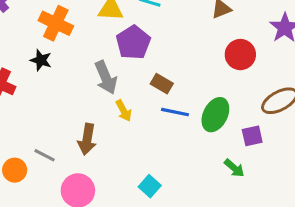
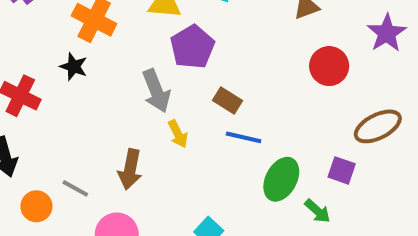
green ellipse: (215, 115) -> (281, 179), moved
purple square: (252, 136) -> (342, 170), turned 30

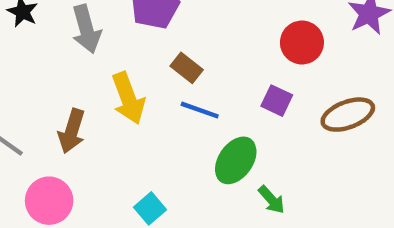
gray arrow: (156, 91) -> (86, 29), moved
yellow arrow: (178, 134) -> (128, 98), size x1.6
purple square: (342, 170) -> (277, 101), moved

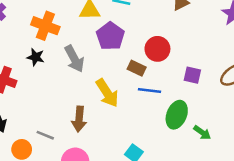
red circle: (302, 42) -> (157, 49), moved

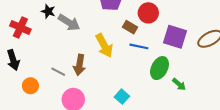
gray arrow: (74, 59) -> (69, 22), moved, turned -35
purple square: (192, 75) -> (175, 37), size x1.6
gray line: (45, 135) -> (58, 72), moved

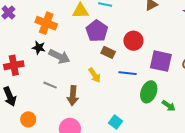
red cross: (20, 27) -> (14, 65), turned -30
brown rectangle: (130, 27) -> (108, 52), moved
yellow arrow: (104, 45) -> (95, 75), size x0.7
gray line: (58, 72) -> (50, 85), moved

